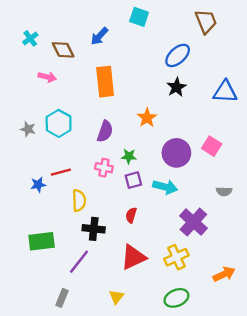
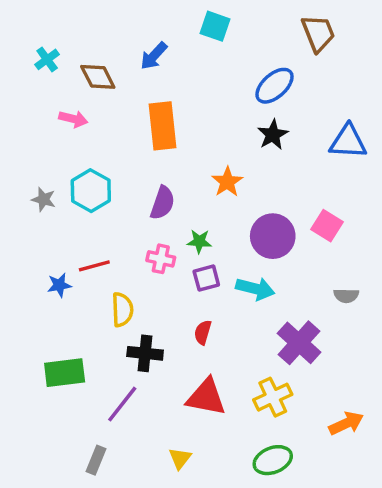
red triangle: (133, 257) -> (206, 397), turned 36

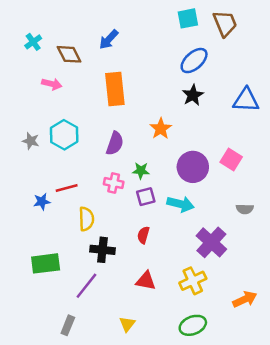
cyan square: (215, 26) -> (188, 18), moved, turned -30
red triangle: (206, 397) -> (146, 281), size x0.7

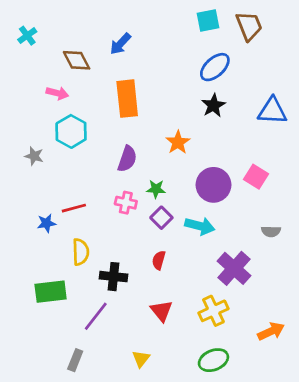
cyan cross: (33, 42) -> (27, 36), moved
cyan hexagon: (64, 135) -> (71, 131), moved
purple square: (146, 197) -> (161, 218), turned -30
yellow semicircle: (86, 219) -> (81, 252), moved
red triangle: (146, 281) -> (161, 311), turned 40

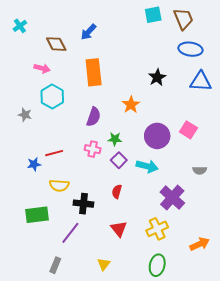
blue ellipse: (215, 67) -> (190, 49), moved, turned 50
yellow semicircle: (81, 252) -> (59, 185), turned 96
green ellipse: (213, 360) -> (157, 265), turned -55

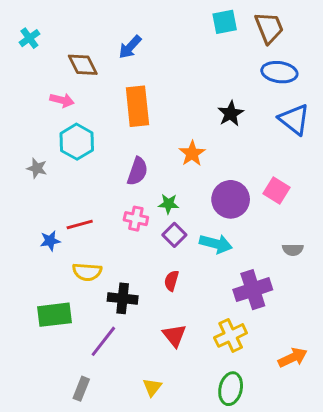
blue triangle: (201, 81) -> (294, 119), turned 35
purple cross: (172, 198) -> (253, 290), turned 30

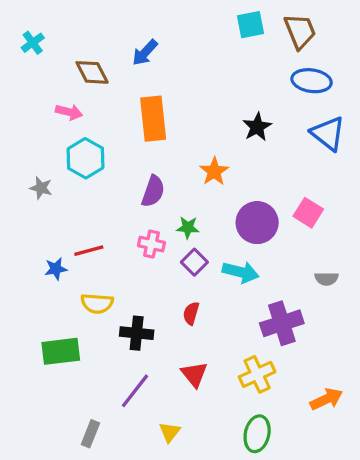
purple line: (103, 341) -> (135, 391), moved

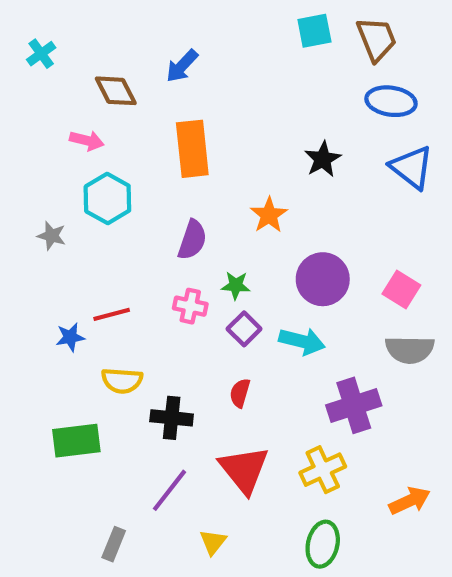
pink square: (308, 213) -> (401, 290), moved
gray semicircle: (326, 279) -> (410, 350), size x1.6
red triangle: (194, 374) -> (244, 470), size x1.5

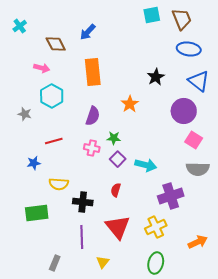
purple circle: (323, 279) -> (184, 111), moved
red line: (112, 314) -> (54, 141), moved
purple line: (170, 490) -> (82, 237), turned -40

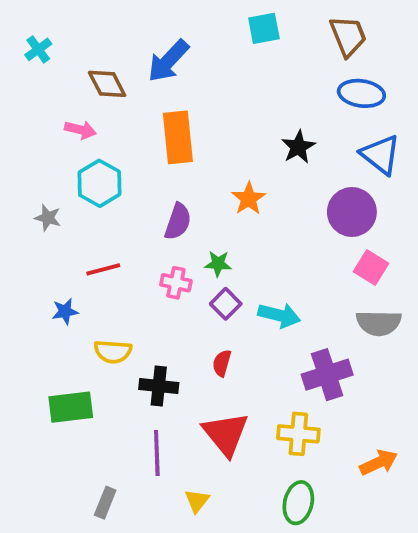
cyan square: (152, 15) -> (264, 28), moved
blue arrow: (88, 32) -> (168, 61), size x1.4
yellow cross: (156, 227) -> (298, 434), turned 30

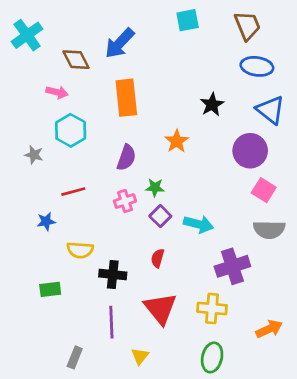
cyan cross: (38, 49) -> (27, 35), size x1.6
pink cross: (176, 283) -> (125, 201), turned -30
green rectangle: (71, 407) -> (50, 289), size x0.7

